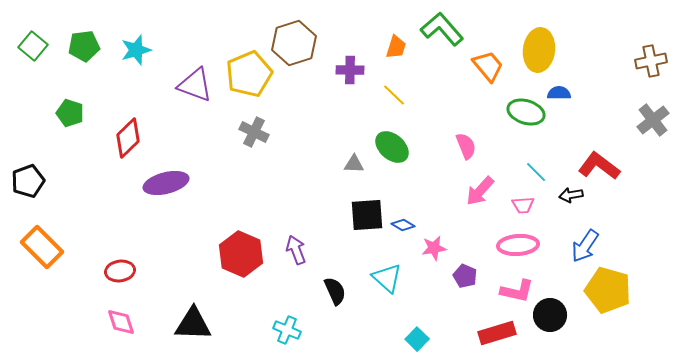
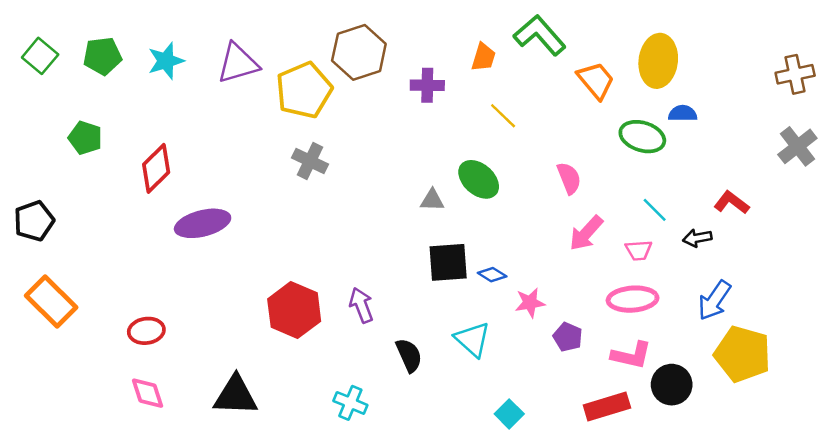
purple triangle: (195, 85) -> (238, 63), moved, turned -36
yellow line: (394, 95) -> (503, 116), moved
red L-shape: (599, 166) -> (732, 203), size x0.7

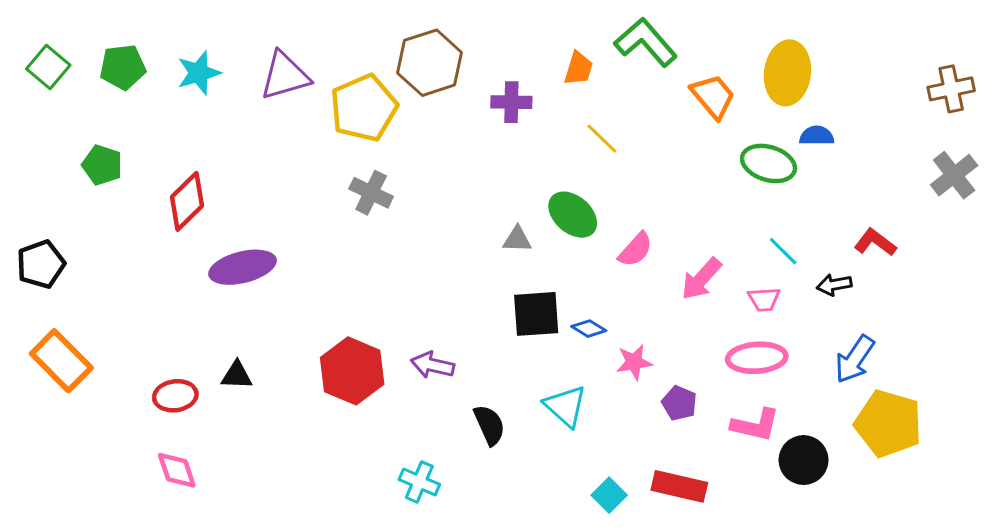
pink semicircle: (569, 178) -> (636, 250), moved, turned 64
purple arrow: (361, 305) -> (432, 365), turned -56
black triangle: (236, 396) -> (237, 375), moved, size x0.6
red rectangle: (607, 407) -> (679, 486), moved, turned 30

